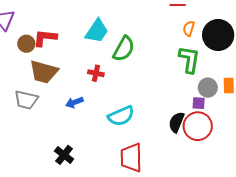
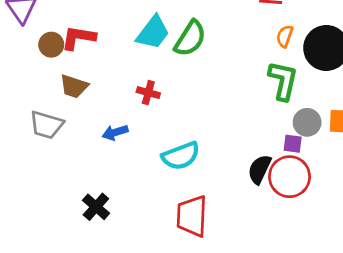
green semicircle: (124, 49) -> (190, 38), moved
brown trapezoid: (44, 72) -> (74, 86), size x0.7

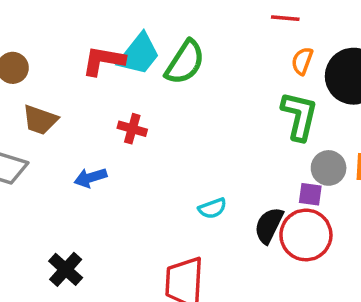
red L-shape: (79, 38) -> (103, 61), moved
cyan semicircle: (181, 156) -> (212, 208), moved, size x0.6

